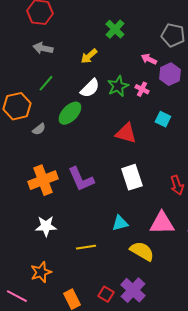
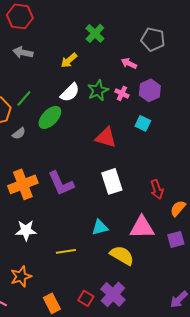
purple hexagon: (170, 74) -> (150, 90), moved
green line: (46, 83) -> (24, 98), moved

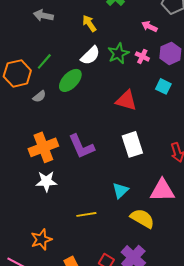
yellow arrow: (69, 60) -> (89, 23), turned 96
cyan triangle: (100, 227) -> (120, 190), turned -30
white star: (26, 230) -> (46, 181), moved

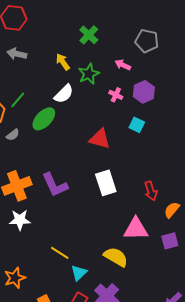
green star: (118, 53) -> (89, 74), moved
cyan triangle: (120, 190) -> (79, 273), moved
yellow line: (86, 214) -> (60, 253), turned 42

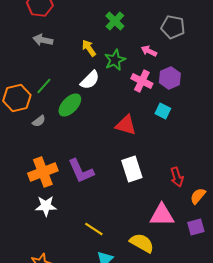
pink cross: (116, 95) -> (142, 81), size x1.5
yellow line: (60, 253) -> (94, 229), moved

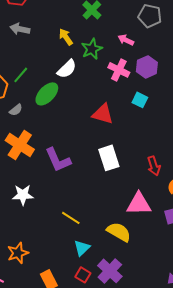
orange cross: (43, 172) -> (20, 145), moved, turned -36

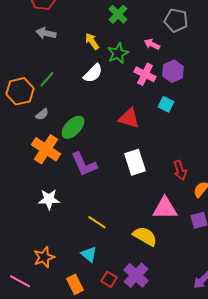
green ellipse: (47, 94) -> (73, 127), moved
cyan triangle: (82, 248) -> (89, 254), moved, turned -36

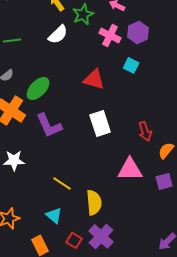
green line: (47, 79) -> (12, 40), turned 42
yellow semicircle: (145, 236) -> (94, 202), moved, turned 55

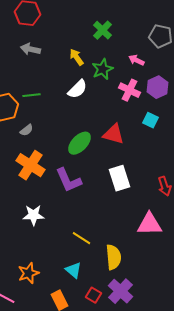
green ellipse: (38, 88) -> (80, 143), moved

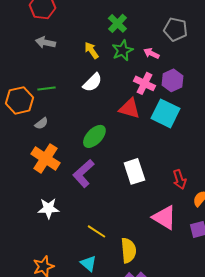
green star: (102, 69) -> (122, 50), moved
cyan square: (150, 120) -> (165, 113), size x1.8
red triangle: (114, 134) -> (129, 108), moved
purple L-shape: (68, 180) -> (83, 173), turned 72
pink triangle: (150, 224) -> (164, 217), turned 32

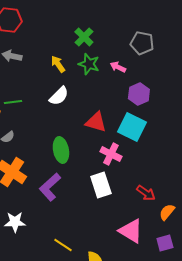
green star: (122, 50) -> (89, 64), turned -30
pink cross: (144, 83) -> (111, 154), moved
green ellipse: (94, 136) -> (61, 150), turned -55
red arrow: (179, 179) -> (146, 193), turned -36

